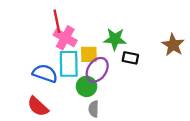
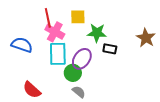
yellow square: (89, 54) -> (78, 17), moved
blue semicircle: (45, 73) -> (22, 45), moved
gray semicircle: (94, 109) -> (79, 92), turned 128

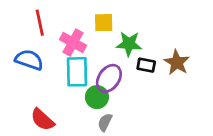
red line: (48, 18) -> (40, 23), moved
brown star: (146, 38) -> (177, 62), moved
gray semicircle: (79, 92) -> (105, 122), turned -104

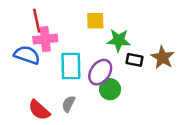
pink cross: (73, 43) -> (45, 39), moved, turned -35
green circle: (97, 97) -> (110, 89), moved
gray semicircle: (105, 122) -> (68, 104), moved

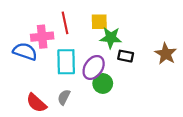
red line: (37, 21) -> (65, 23), moved
yellow square: (95, 21) -> (99, 22), moved
brown star: (163, 57) -> (166, 54), moved

